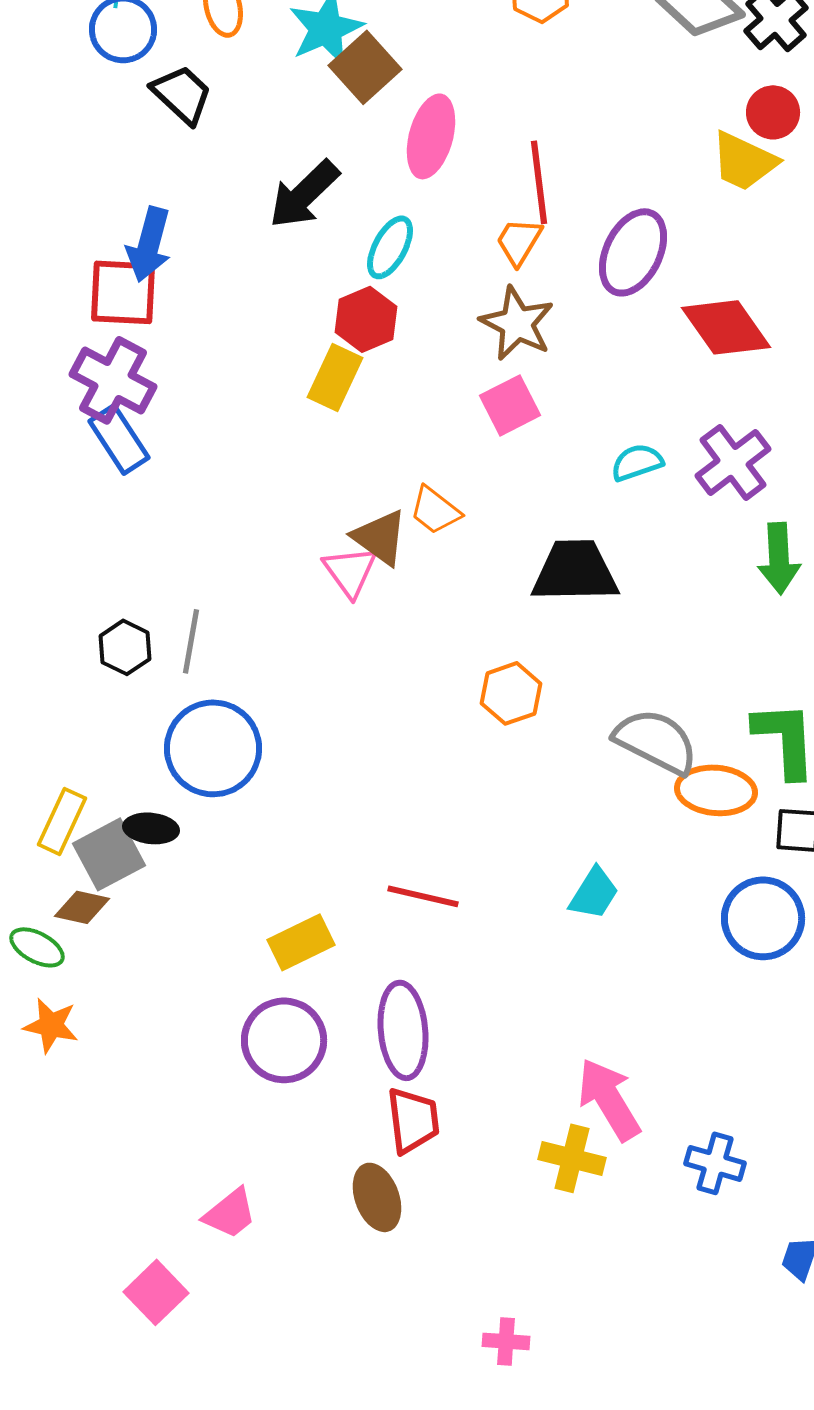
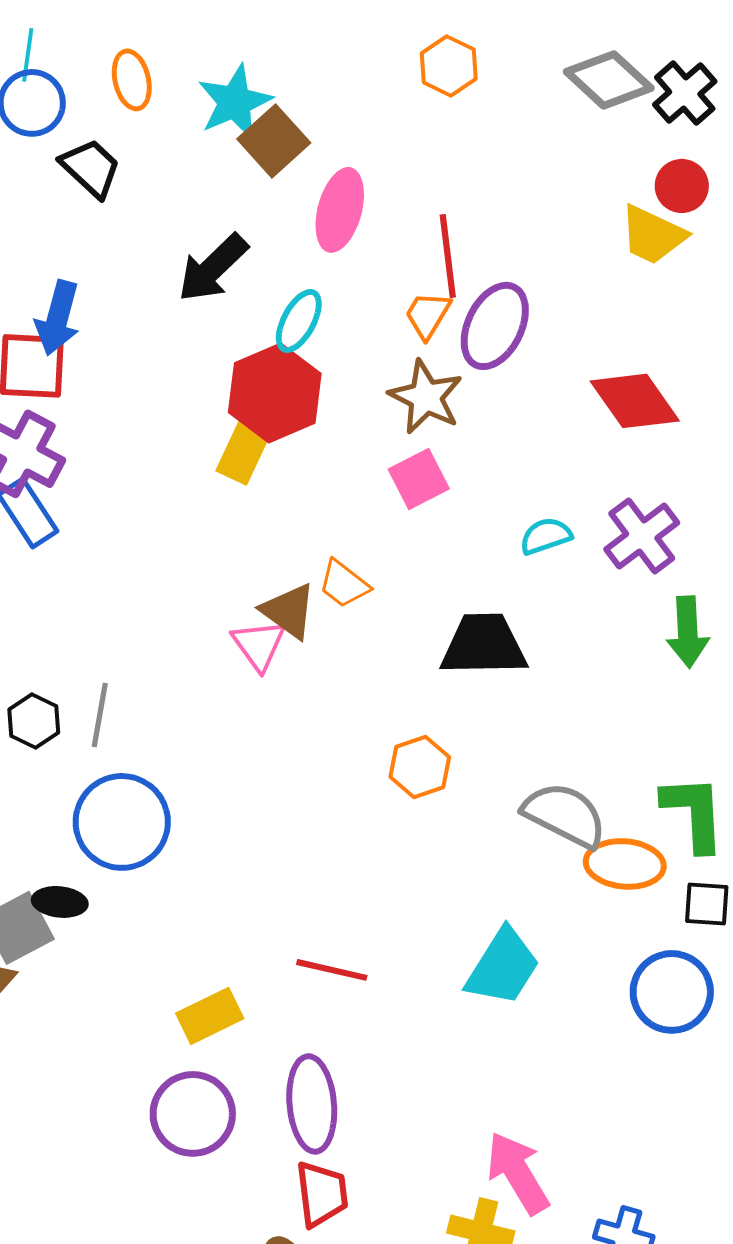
purple ellipse: (633, 252) -> (495, 326), moved
red hexagon: (366, 319) -> (275, 393), size x1.5
cyan trapezoid: (594, 893) -> (503, 967), size x1.5

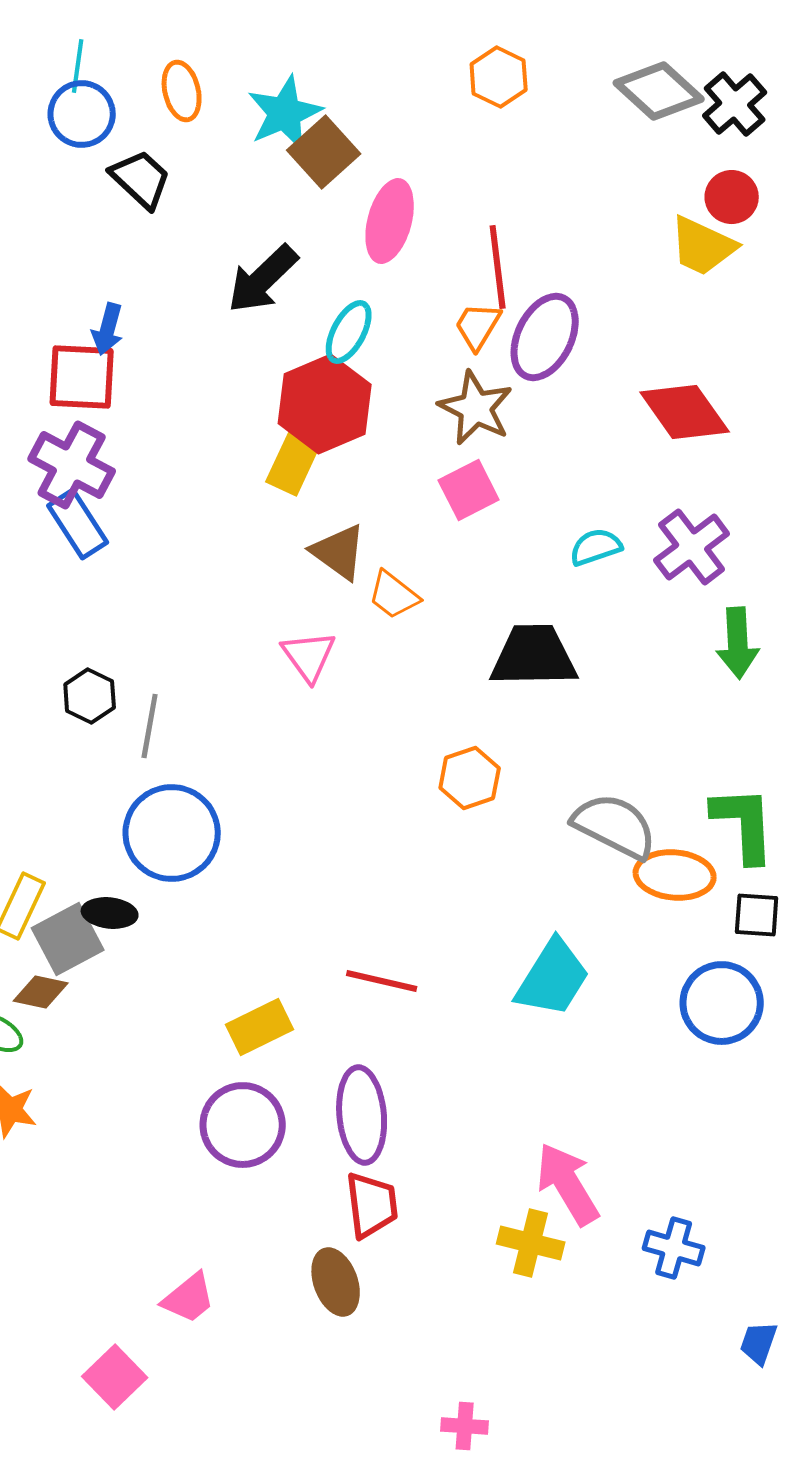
blue arrow: (58, 318) -> (108, 329), size x0.7
brown triangle: (289, 611) -> (339, 552), moved
black hexagon: (34, 721) -> (90, 696), moved

